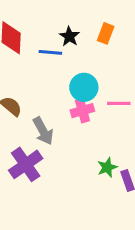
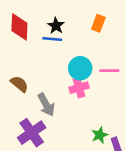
black star: (69, 36) -> (56, 26), moved
pink line: (119, 103) -> (109, 71), moved

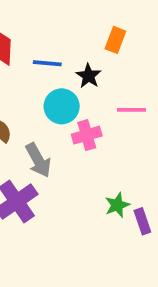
black star: (56, 26) -> (89, 76), moved
cyan circle: (80, 68) -> (62, 106), moved

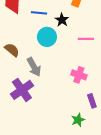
pink cross: (87, 135) -> (79, 75), moved, turned 35
green star: (117, 205) -> (78, 120), moved

